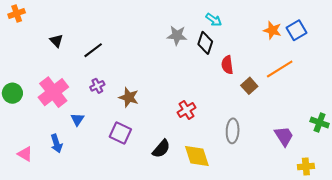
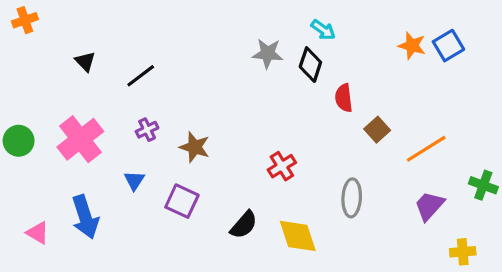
orange line: (280, 69) -> (426, 149), moved
blue triangle: (77, 119) -> (134, 180), moved
purple trapezoid: (284, 136) -> (429, 206), turned -105
blue arrow: (56, 143) -> (85, 217), size x1.5

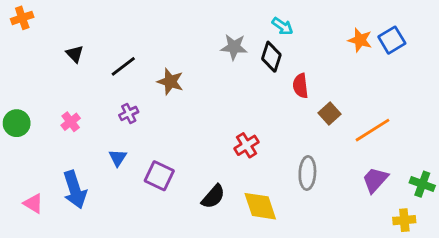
pink cross: (80, 139) -> (71, 122), size x0.5
brown star: (195, 147) -> (170, 82), moved
green cross: (483, 185) -> (422, 184), moved

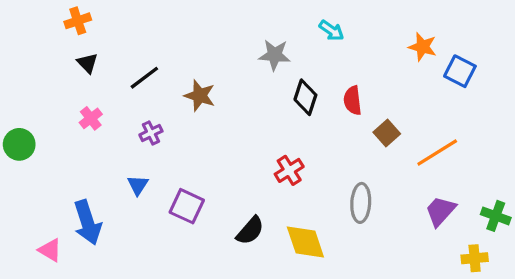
orange cross: (22, 18) -> (78, 21), moved
blue square: (392, 40) -> (460, 71), moved, turned -32
black diamond: (271, 57) -> (305, 97), moved
pink cross: (71, 122) -> (91, 118), moved
pink triangle: (33, 203) -> (50, 250), moved

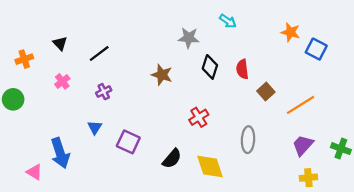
orange cross: (78, 21) -> (24, 59), moved
brown star: (200, 96) -> (162, 75), moved
yellow cross: (475, 258) -> (308, 178), moved

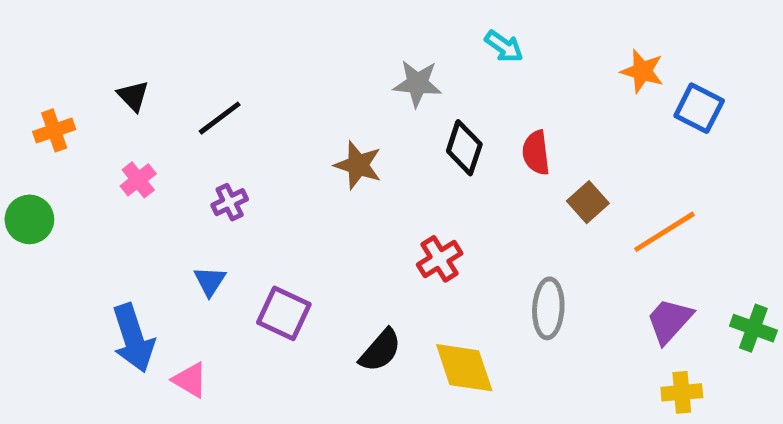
pink triangle: (34, 172) -> (190, 380), moved

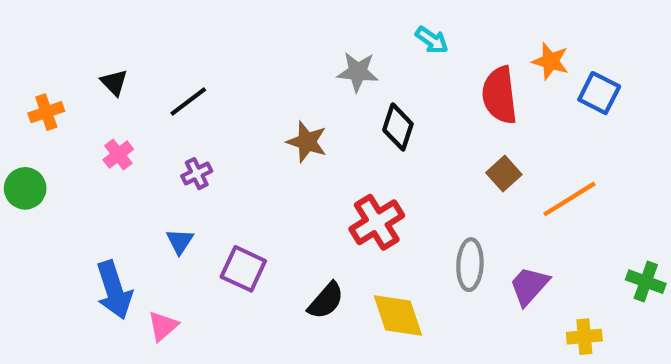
red semicircle: (536, 153) -> (500, 95), moved, size x1.5
red cross: (440, 259) -> (377, 222), size x1.4
purple trapezoid: (669, 321) -> (529, 286), moved
pink triangle: (190, 380) -> (163, 326), turned 48

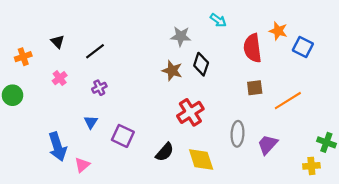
brown star: (307, 142) -> (172, 71), moved
brown square: (504, 174) -> (255, 88), turned 35
yellow cross: (584, 337) -> (311, 166), moved

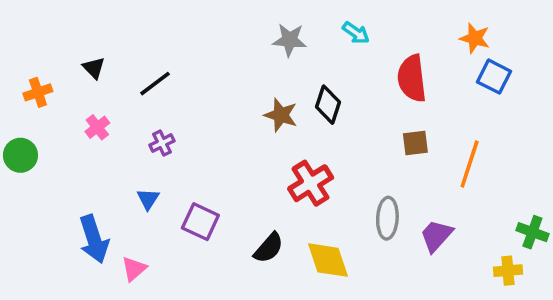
orange star: (278, 31) -> (475, 38), moved
gray star: (181, 36) -> (290, 40), moved
orange line: (288, 101) -> (470, 164), turned -40

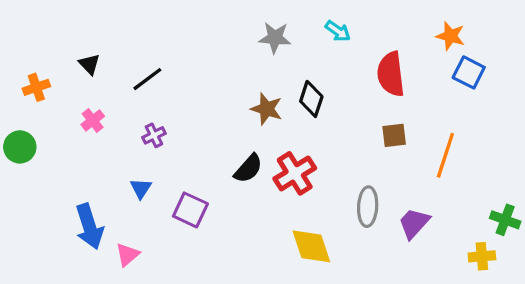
black semicircle: (269, 248) -> (248, 169), moved

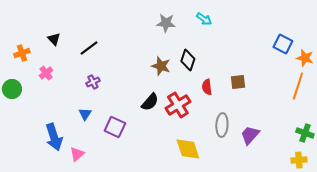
orange star: (450, 36) -> (305, 58), moved
red semicircle: (391, 74) -> (207, 87), moved, size x0.6
pink cross: (93, 120) -> (46, 73), moved
orange line: (445, 155) -> (298, 86), moved
yellow cross: (482, 256) -> (299, 160), moved

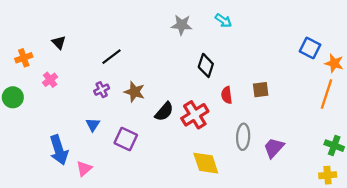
black line: (89, 48) -> (111, 57), moved
brown star: (161, 66) -> (135, 92), moved

